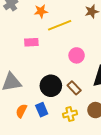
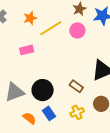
pink circle: (77, 55) -> (77, 30), moved
black circle: (51, 86) -> (43, 90), moved
orange semicircle: (21, 111) -> (29, 118), turned 112

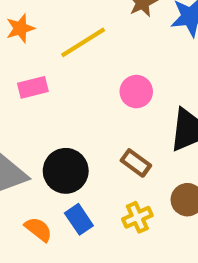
orange star: (30, 18) -> (20, 28), moved
pink circle: (77, 30) -> (136, 92), moved

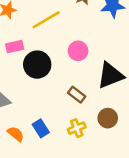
black circle: (66, 171) -> (37, 65), moved

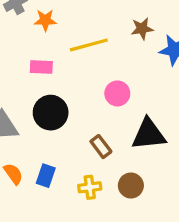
black circle: (37, 65) -> (51, 113), moved
blue rectangle: (41, 128) -> (46, 176), turned 36

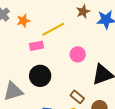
pink rectangle: (41, 67) -> (37, 46), moved
brown rectangle: (101, 147) -> (77, 97), moved

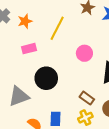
yellow line: (53, 29) -> (57, 28), turned -30
pink rectangle: (37, 46) -> (29, 49), moved

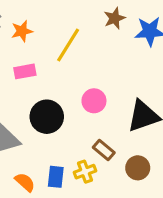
pink circle: (84, 53) -> (94, 101), moved
yellow cross: (85, 118) -> (85, 172), moved

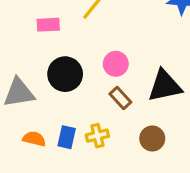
brown rectangle: (104, 150) -> (120, 98), moved
orange semicircle: (25, 182) -> (34, 139), turned -35

